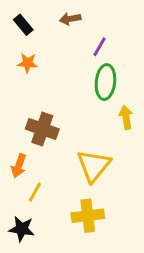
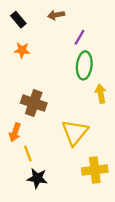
yellow line: (35, 192) -> (28, 154), turned -49
yellow cross: (88, 216) -> (95, 170), moved
black star: (22, 229) -> (37, 178), moved

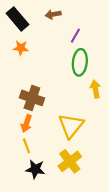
black rectangle: (18, 20) -> (18, 19), size x1.5
orange arrow: (15, 132) -> (26, 124), moved
yellow cross: (95, 170) -> (70, 161), moved, turned -30

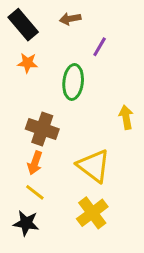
green ellipse: (80, 62) -> (73, 82), moved
yellow triangle: (71, 126) -> (94, 166), turned -32
yellow line: (26, 146) -> (35, 192), turned -32
black star: (35, 169) -> (26, 223), moved

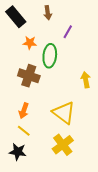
brown arrow: (70, 19) -> (48, 13), turned -88
orange star: (28, 63) -> (30, 43), moved
brown cross: (42, 129) -> (29, 76), moved

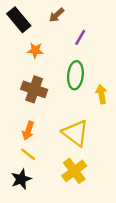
brown arrow: (48, 13) -> (57, 15), turned 56
green ellipse: (50, 56) -> (75, 75), moved
black star: (18, 152) -> (21, 179), turned -30

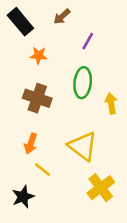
yellow line: (28, 154) -> (42, 169), moved
yellow cross: (74, 171) -> (101, 188), moved

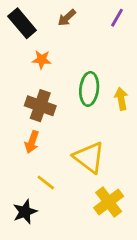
purple line: (88, 41) -> (117, 18), moved
yellow arrow: (111, 103) -> (121, 99), moved
orange arrow: (31, 144) -> (32, 142), moved

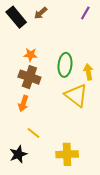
brown arrow: (67, 18) -> (41, 13), moved
orange star: (42, 60) -> (30, 55), moved
yellow triangle: (89, 157) -> (76, 95), moved
yellow cross: (109, 202) -> (67, 154), moved, turned 35

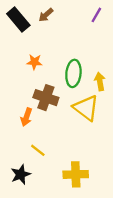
brown cross: (29, 77) -> (46, 98), moved

